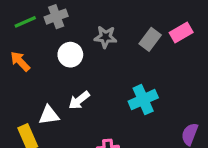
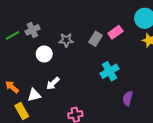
orange arrow: (20, 61) -> (12, 87), moved
cyan cross: (143, 100) -> (110, 71), moved

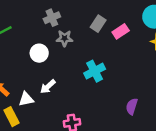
gray cross: (32, 30) -> (52, 18), moved
gray rectangle: (96, 39) -> (98, 24), moved
cyan cross: (110, 71) -> (95, 71), moved

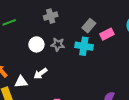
gray star: (64, 38) -> (58, 44), moved
cyan cross: (95, 71) -> (84, 46), moved, turned 30

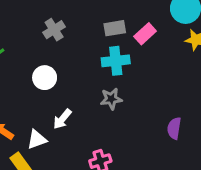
gray rectangle: (89, 26) -> (115, 28), turned 56
gray star: (58, 44) -> (111, 99), moved

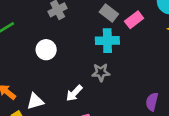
gray rectangle: (115, 28) -> (109, 13), turned 42
white arrow: (62, 119) -> (74, 93), moved

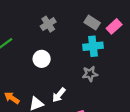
white arrow: (74, 93) -> (59, 95), moved

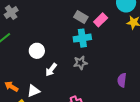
gray cross: (48, 24) -> (11, 12), moved
white arrow: (59, 95) -> (51, 70), moved

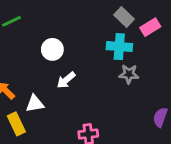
gray star: (80, 63) -> (129, 74), moved

